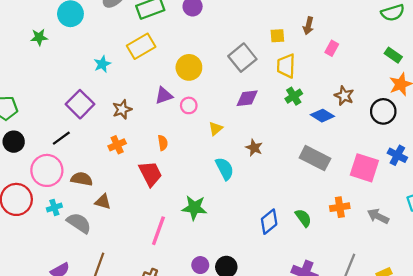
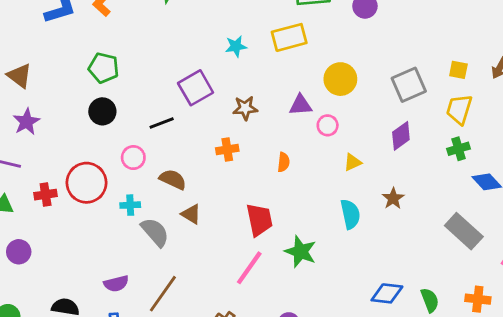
purple diamond: (247, 98) -> (401, 136), turned -45
pink circle: (47, 170) -> (133, 158), size x0.6
red trapezoid: (150, 174) -> (259, 220), moved
blue diamond: (269, 222) -> (387, 293), turned 30

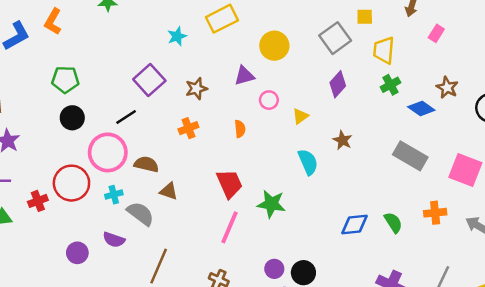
yellow square: (458, 70) -> (365, 17), moved
pink circle: (328, 125) -> (269, 100), moved
pink circle: (133, 158) -> (108, 152), size x1.8
purple circle: (19, 252) -> (77, 253), moved
purple semicircle: (116, 284) -> (114, 240), moved, turned 45

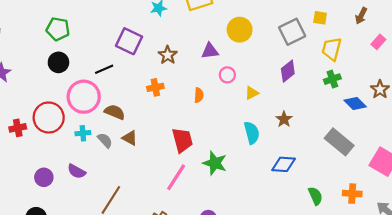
purple square: (149, 80) -> (129, 41), turned -32
brown star: (196, 89) -> (168, 55), turned -30
gray semicircle: (140, 214) -> (105, 140), moved, size x0.7
blue diamond: (355, 224) -> (284, 164), moved

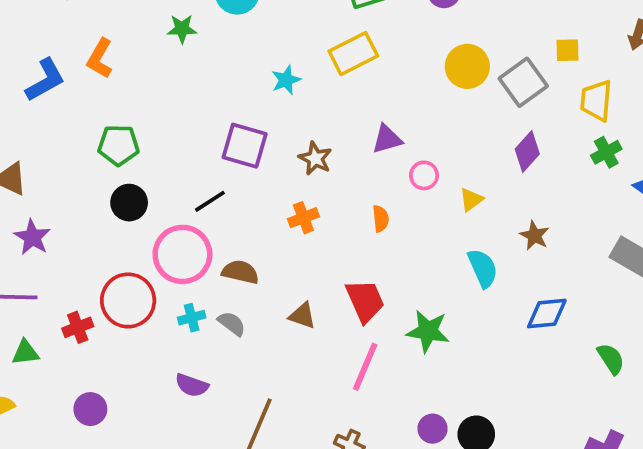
yellow circle: (240, 30) -> (467, 66), moved
brown triangle: (130, 138) -> (302, 316), moved
purple circle: (44, 177) -> (90, 409), moved

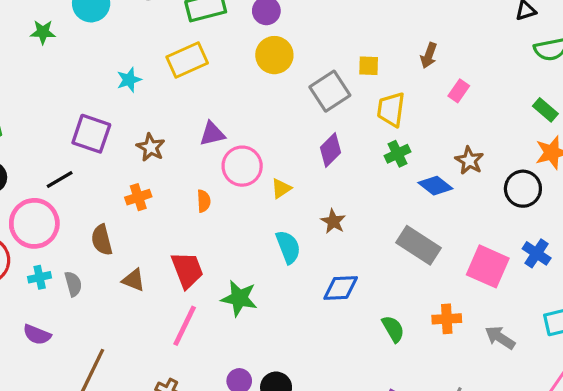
yellow circle: (467, 66) -> (274, 55), moved
pink circle: (424, 175) -> (242, 166), size x1.6
brown semicircle: (240, 272) -> (102, 240), moved, turned -120
gray semicircle: (232, 324) -> (73, 284), turned 35

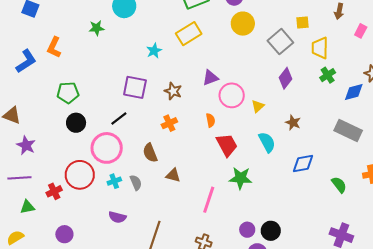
blue diamond: (435, 186) -> (354, 92), turned -45
red trapezoid: (187, 270) -> (227, 145), moved

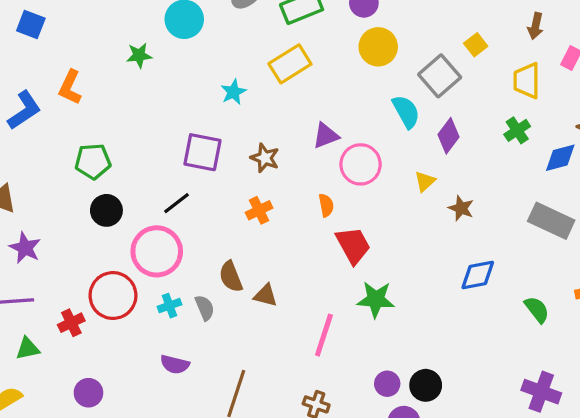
yellow square: (302, 23) -> (476, 45), turned -32
yellow trapezoid: (320, 48) -> (527, 81), moved
yellow triangle: (258, 106) -> (425, 181), moved
cyan semicircle: (267, 142) -> (406, 112), moved
brown semicircle: (150, 153) -> (231, 277), moved

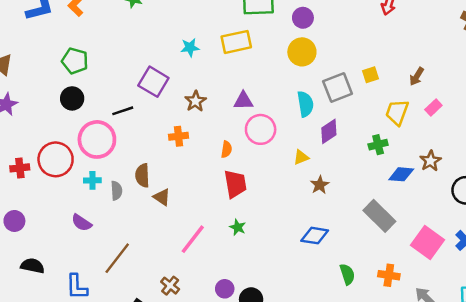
green star: (376, 299) -> (238, 227), size x0.6

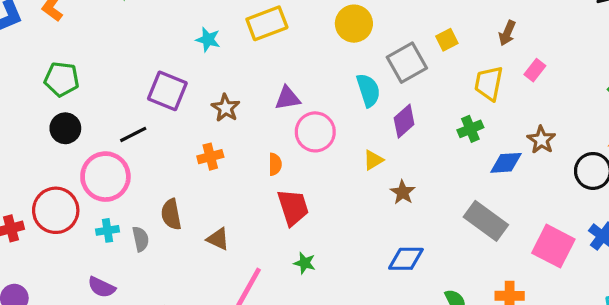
cyan star: (190, 47) -> (208, 39), turned 30
brown triangle: (162, 197) -> (218, 239), moved

